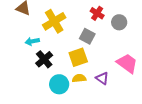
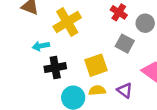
gray square: (87, 36) -> (125, 44), moved
black cross: (44, 59) -> (55, 68), turned 30

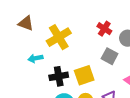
black cross: (55, 68) -> (59, 76), moved

